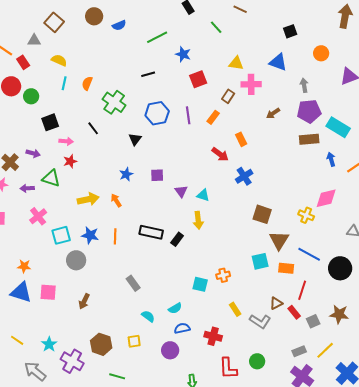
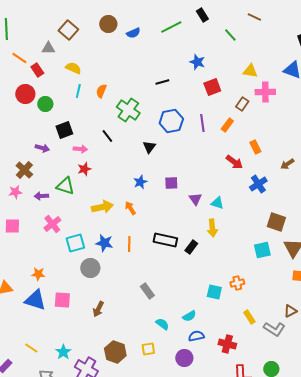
green line: (157, 37) -> (171, 27), moved
brown arrow: (273, 113) -> (287, 164), moved
purple arrow: (33, 153) -> (42, 148), moved
cyan square: (260, 261) -> (262, 250), moved

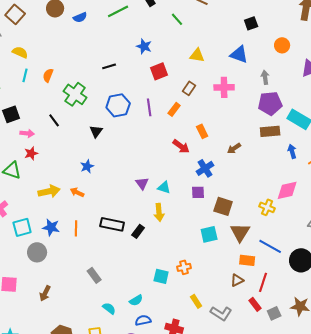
pink cross: (265, 92) -> (224, 87), moved
purple square: (171, 183) -> (198, 192), moved
orange arrow: (130, 208) -> (77, 192), turned -32
brown triangle: (290, 311) -> (237, 280), moved

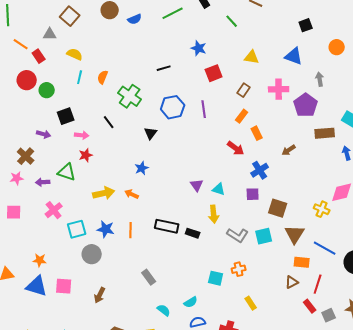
purple pentagon: (270, 103) -> (306, 105), moved, turned -30
orange rectangle: (174, 109) -> (242, 116), moved
black rectangle: (138, 231) -> (193, 233), turned 72
gray L-shape: (221, 313) -> (238, 235), moved

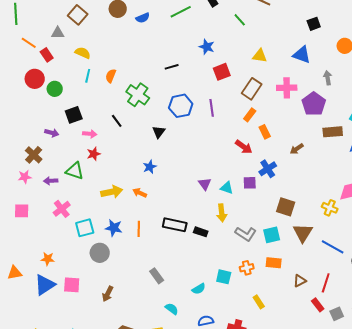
brown rectangle: (244, 90) -> (252, 89), size x1.5
purple square: (253, 194) -> (250, 183), moved
orange rectangle: (302, 262) -> (274, 263), moved
blue triangle: (37, 286) -> (45, 285), turned -50
cyan semicircle: (191, 302) -> (199, 289), moved

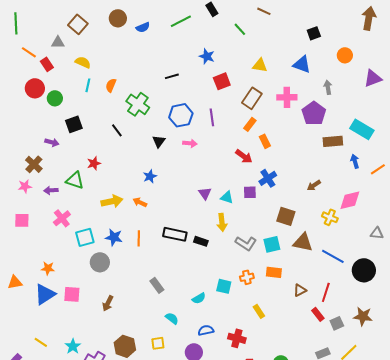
pink arrow: (90, 134) -> (190, 143), moved
brown arrow: (297, 149) -> (314, 185), moved
brown triangle: (303, 233) -> (303, 242), turned -50

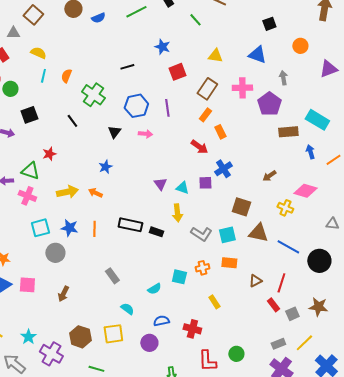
pink diamond: (350, 200) -> (305, 191), turned 30
pink cross: (62, 218) -> (27, 196), moved, turned -30
yellow square: (158, 343) -> (113, 334), size x1.5

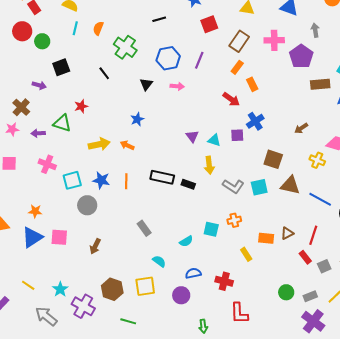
purple line: (167, 108) -> (199, 60), turned 30
pink cross: (27, 196) -> (47, 164), moved
orange rectangle: (229, 263) -> (266, 238), moved
green circle: (236, 354) -> (286, 292), moved

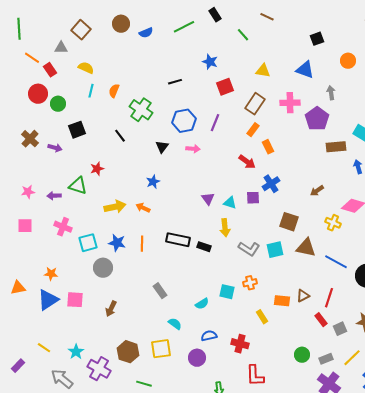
brown cross: (21, 107) -> (30, 139), moved

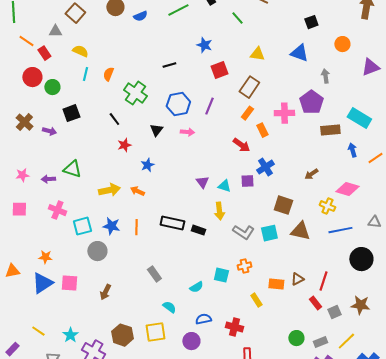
pink cross: (290, 103) -> (284, 113), moved
red star: (97, 169) -> (124, 145), moved
blue line: (336, 262) -> (340, 230), moved, turned -40

